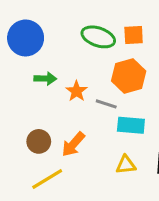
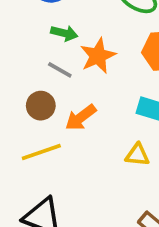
orange star: (77, 91) -> (98, 56), size x1.4
gray line: (106, 104) -> (60, 70), moved

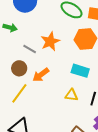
green arrow: (64, 33) -> (10, 28), moved
yellow line: (41, 152) -> (19, 93), turned -35

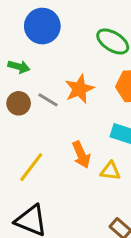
brown circle: (19, 68) -> (19, 103), moved
orange arrow: (41, 75) -> (81, 155), moved, turned -78

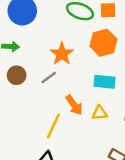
gray line: (48, 100) -> (49, 77), moved, turned -56
yellow line: (31, 167) -> (53, 126), moved

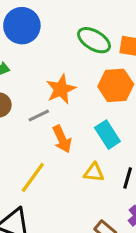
cyan rectangle: (104, 82) -> (107, 135), turned 40
orange arrow: (74, 105) -> (62, 139), moved

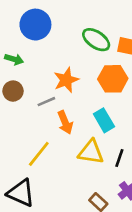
yellow triangle: (94, 172) -> (91, 152), size x1.5

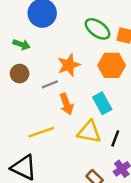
yellow line: (39, 154) -> (41, 132), turned 30

